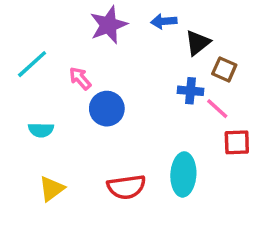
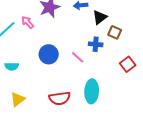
pink arrow: (80, 78) -> (28, 22), moved
pink line: (217, 109) -> (78, 57), moved
red square: (237, 142) -> (128, 64), moved, turned -35

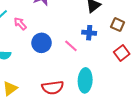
pink arrow: (28, 22) -> (20, 24), moved
brown square: (115, 32) -> (118, 25), moved

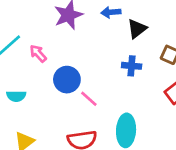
pink line: (71, 46) -> (89, 99), moved

